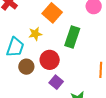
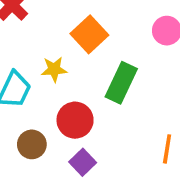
brown circle: (26, 67) -> (32, 144), moved

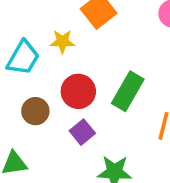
green rectangle: (121, 83) -> (128, 91), moved

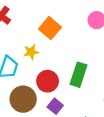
brown circle: (35, 111) -> (23, 99), size x1.5

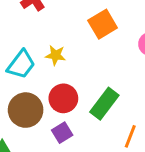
orange square: (50, 28) -> (103, 24), moved

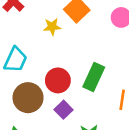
yellow star: (56, 55) -> (52, 27), moved

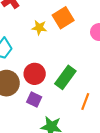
purple square: (63, 110) -> (34, 99), turned -32

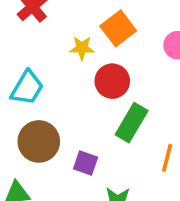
red circle: (35, 74) -> (112, 81), moved

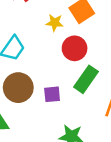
purple square: (86, 163) -> (52, 94), moved, turned -30

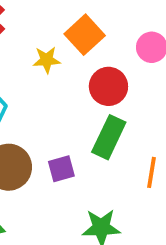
red circle: (75, 48) -> (108, 86), moved

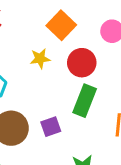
yellow star: (47, 60) -> (40, 59), moved

